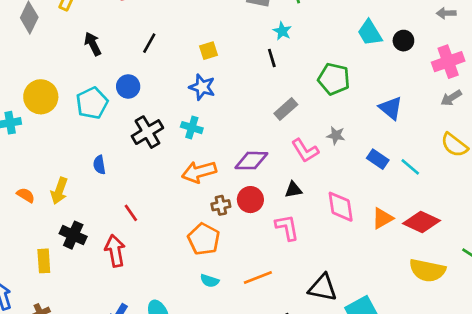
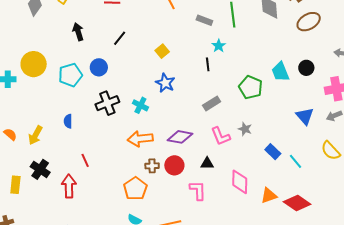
cyan trapezoid: (370, 33) -> (280, 72), moved
yellow square: (208, 51) -> (162, 51), turned -32
blue star: (202, 87) -> (165, 83), moved
blue triangle: (391, 108) -> (305, 116), moved

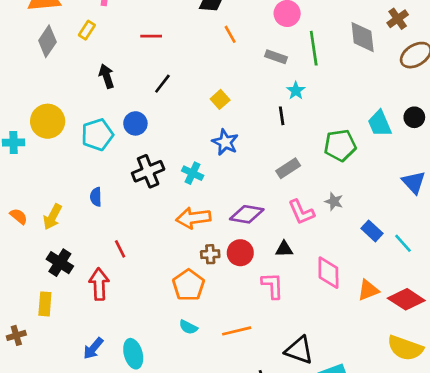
green pentagon: (251, 87) -> (340, 145), turned -30
yellow rectangle: (15, 185) -> (45, 304), moved

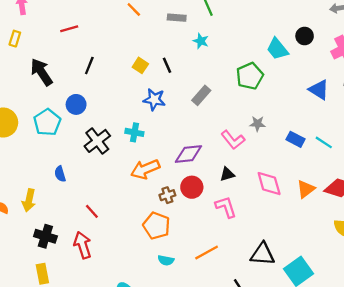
black arrow: (106, 76) -> (41, 72), size x1.4
black line: (282, 116) -> (167, 65), moved
gray rectangle: (288, 168) -> (201, 95), moved

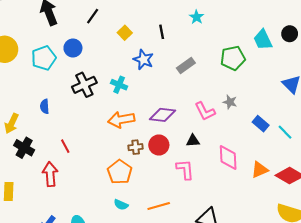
yellow square: (140, 65) -> (125, 33), moved
black cross: (45, 236) -> (24, 148), moved

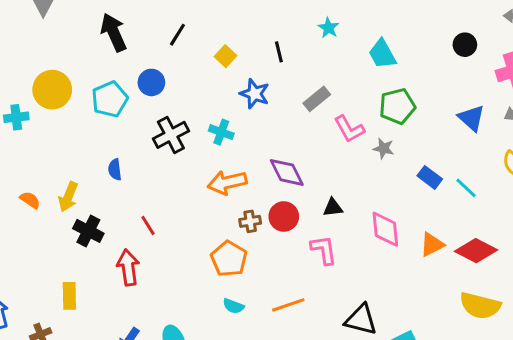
cyan trapezoid: (263, 40) -> (382, 54), moved
green pentagon: (233, 58) -> (397, 106), moved
pink L-shape: (205, 111) -> (349, 129), moved
purple diamond: (163, 115) -> (287, 172), turned 60

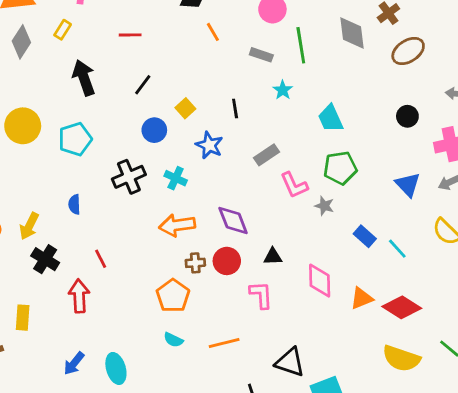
blue circle: (151, 82) -> (154, 130), moved

